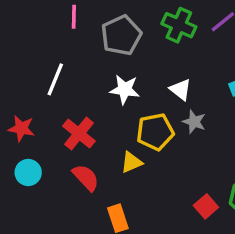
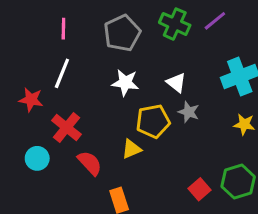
pink line: (74, 17) -> (63, 29), moved
red star: (21, 128) -> (31, 100), moved
red cross: (79, 134) -> (67, 127), moved

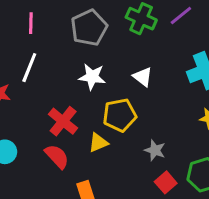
gray star: (189, 112) -> (155, 150), moved
red cross: (67, 127) -> (63, 121), moved

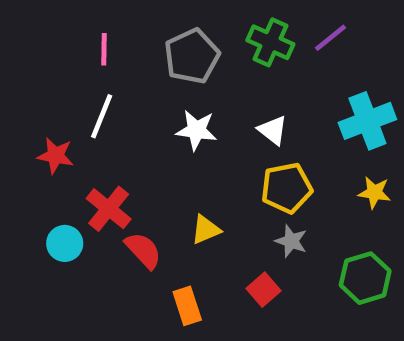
yellow pentagon: (120, 115) -> (287, 188), moved
red cross: (63, 121) -> (109, 209), moved
red square: (166, 182) -> (263, 290), moved

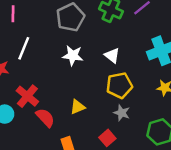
pink line: (104, 49) -> (13, 14), moved

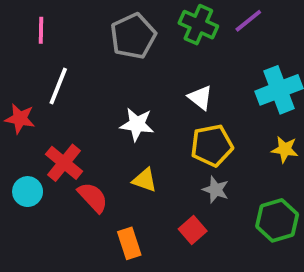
white star: (73, 56) -> (137, 124), moved
yellow triangle: (78, 107) -> (145, 180), turned 42

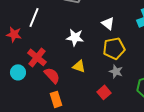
orange rectangle: (129, 243) -> (56, 99), moved

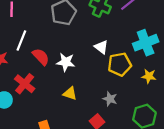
yellow pentagon: (114, 48) -> (120, 64), moved
red semicircle: (52, 75) -> (41, 57), moved

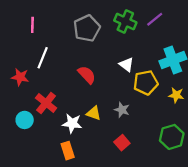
red semicircle: (41, 57) -> (87, 75), moved
white star: (66, 62) -> (72, 123), moved
gray star: (110, 99) -> (122, 110), moved

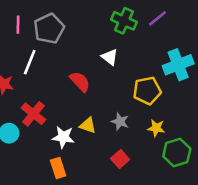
gray pentagon: (87, 28) -> (49, 29), moved
white triangle: (126, 65) -> (110, 57), moved
yellow star: (176, 95) -> (156, 128), moved

